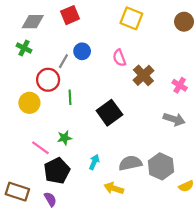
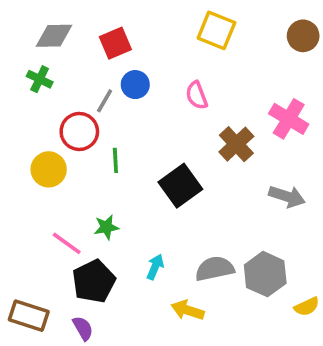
red square: (70, 15) -> (115, 43), moved
brown cross: (143, 75) -> (236, 144), moved
pink cross: (180, 85) -> (289, 119), moved, size x1.5

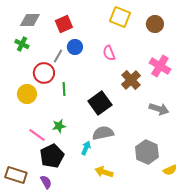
brown circle: (303, 36) -> (155, 24), moved
gray semicircle: (215, 269) -> (103, 133), moved

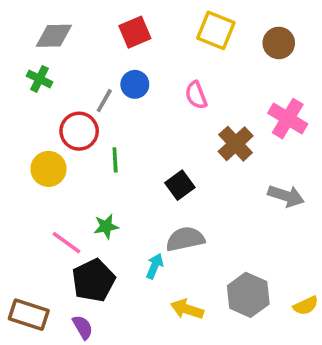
red square: (64, 24) -> (135, 32), moved
black square: (100, 103) -> (180, 185), size x0.7
gray hexagon: (147, 152) -> (248, 295), moved

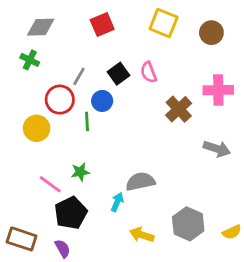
blue circle: (135, 84) -> (102, 101), moved
pink cross: (288, 119) -> (218, 90), turned -32
black square: (180, 185) -> (119, 74), moved

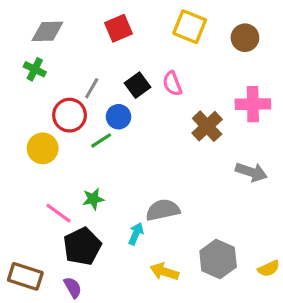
green line: (87, 121) -> (101, 140), turned 60

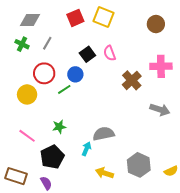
yellow square: (190, 27) -> (104, 17), moved
gray line: (92, 88) -> (47, 43), moved
pink line: (58, 213) -> (27, 136), moved

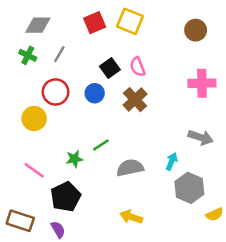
brown cross: (132, 80) -> (135, 100), moved
green line: (64, 89) -> (101, 145), moved
cyan arrow: (86, 149) -> (172, 161), moved
gray hexagon: (139, 165) -> (189, 188), moved

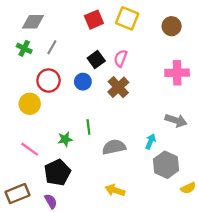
yellow square: (130, 21) -> (127, 18), moved
red square: (95, 23) -> (94, 20), moved
pink semicircle: (138, 67) -> (121, 58), turned 42
green line: (101, 145) -> (88, 127), turned -64
brown rectangle: (20, 221) -> (17, 194), turned -40

